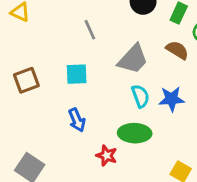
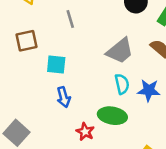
gray line: (90, 30) -> (70, 19), moved
cyan square: (77, 74) -> (56, 64), moved
brown square: (26, 80) -> (26, 41), moved

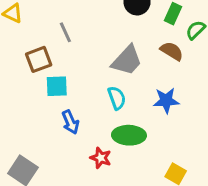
brown square: (26, 41) -> (39, 59), moved
cyan semicircle: (122, 84) -> (117, 98), moved

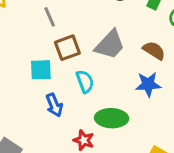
brown semicircle: (172, 51) -> (154, 50), moved
brown square: (39, 59) -> (67, 48), moved
cyan semicircle: (117, 98) -> (85, 81), moved

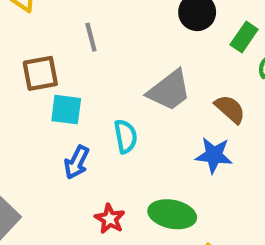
brown square: (67, 48) -> (40, 73), moved
blue arrow: (54, 105) -> (77, 162), turned 40
green ellipse: (112, 118) -> (172, 214), moved

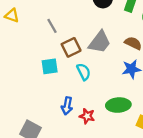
brown square: (40, 73) -> (71, 47), moved
blue arrow: (77, 162) -> (67, 106), moved

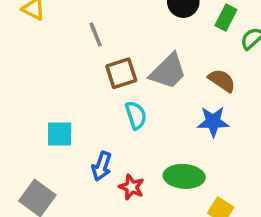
cyan square: (50, 66) -> (60, 134), moved

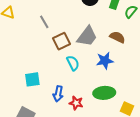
blue star: (213, 122) -> (105, 61), moved

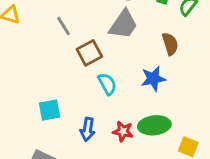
gray trapezoid: (87, 36) -> (123, 24), moved
brown semicircle: (117, 37) -> (170, 44), turned 49
red star: (76, 103) -> (123, 131), moved

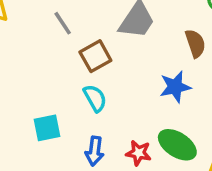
cyan semicircle: (107, 84) -> (95, 98), moved
green ellipse: (154, 125) -> (177, 145), turned 40

